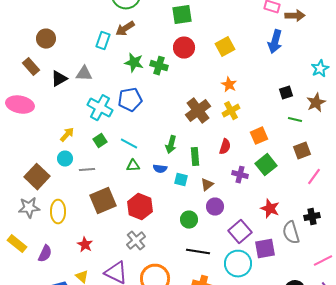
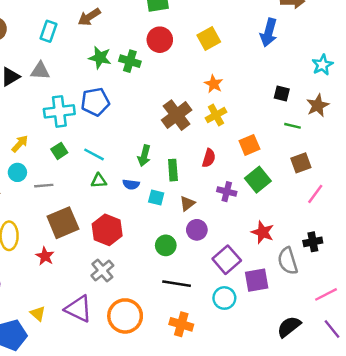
cyan rectangle: (103, 41) -> (49, 31), moved
black square: (286, 93) -> (282, 93), turned 32
cyan cross: (100, 108) -> (59, 111), turned -35
red star: (85, 245) -> (45, 256), moved
cyan circle: (238, 264) -> (224, 298), size x0.7

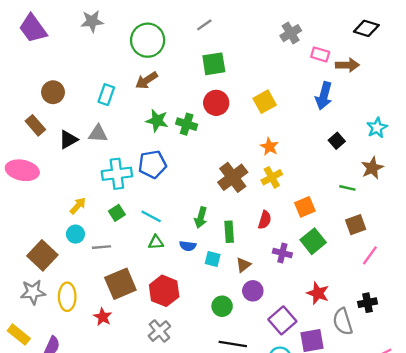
black square: (282, 93) -> (337, 141), moved, turned 35

